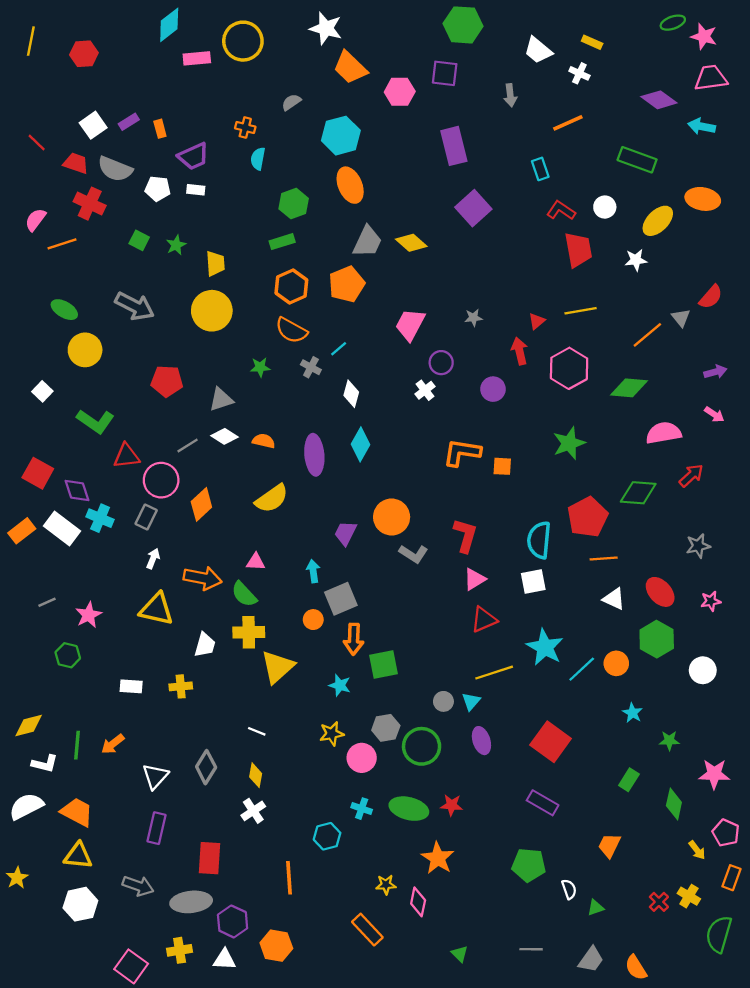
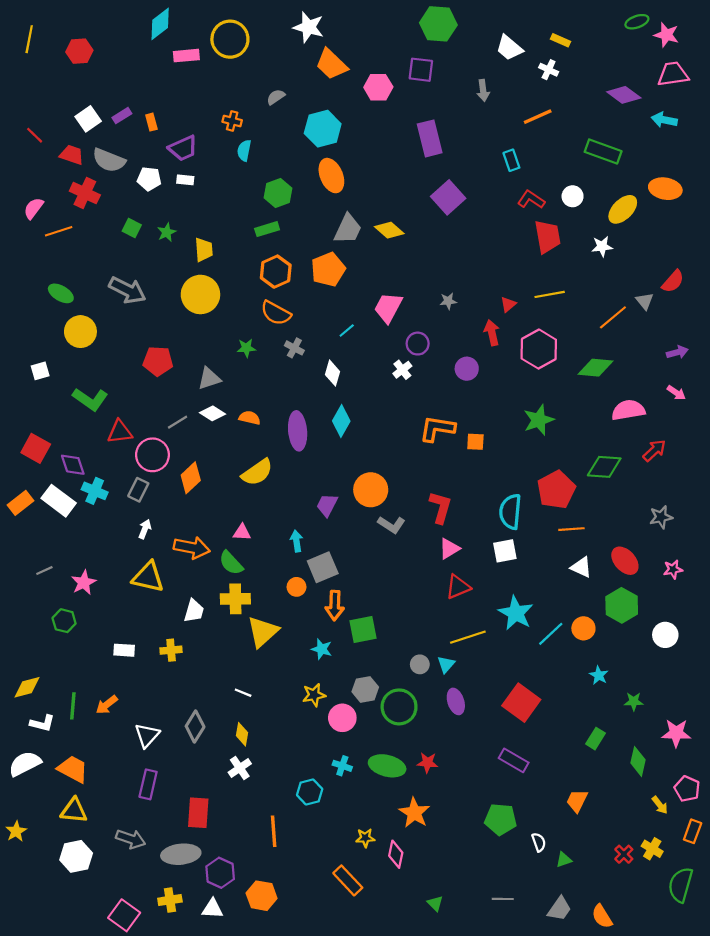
cyan line: (339, 349) -> (347, 330), moved
white square: (42, 391) -> (40, 371), turned 30

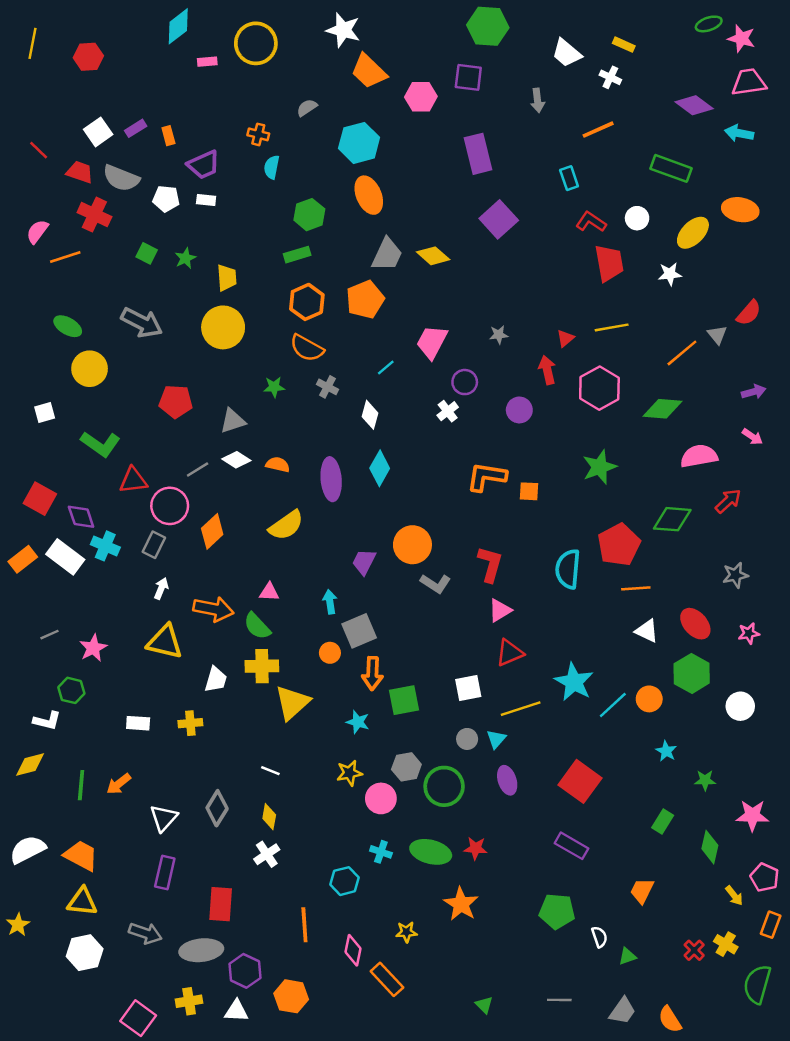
pink rectangle: (186, 56) -> (207, 62), size x0.7
white square: (505, 551) -> (468, 688), moved
white L-shape: (42, 723) -> (47, 721), moved
pink diamond: (396, 854) -> (353, 950), moved

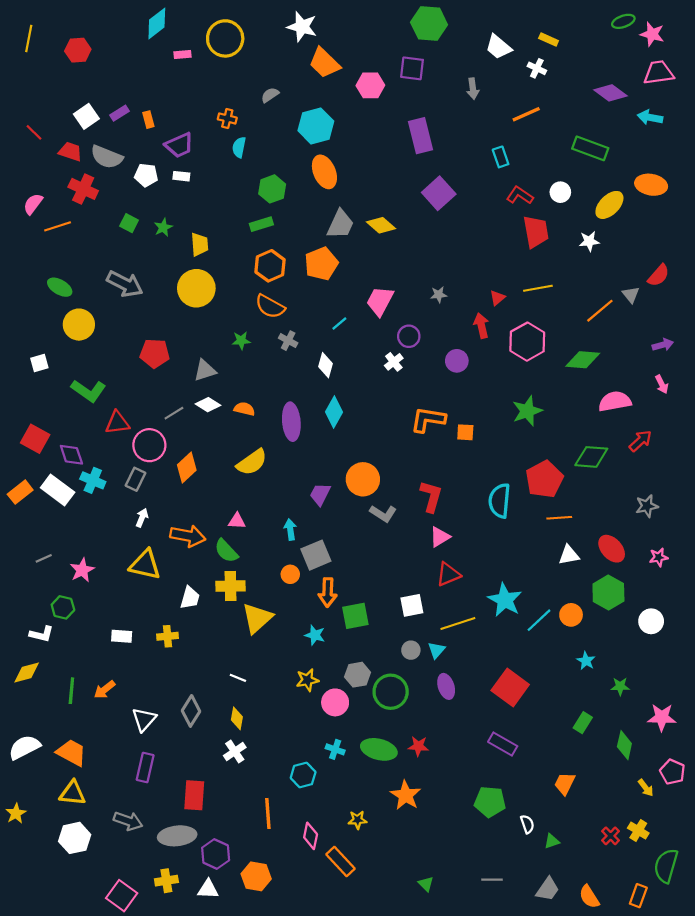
pink arrow: (752, 437) -> (662, 384), turned 30
white triangle: (647, 631) -> (569, 555), turned -35
orange rectangle: (771, 925) -> (638, 896), moved

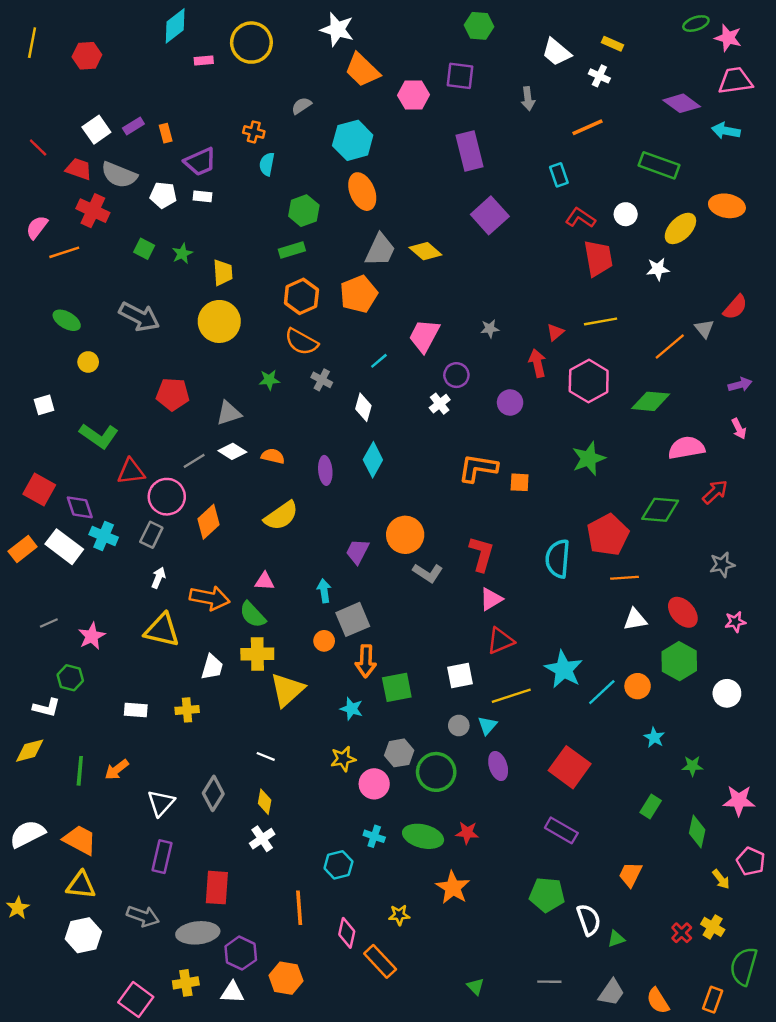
green hexagon: (429, 23) -> (479, 26), size x0.7
yellow circle: (79, 325) -> (88, 362), size x0.6
purple ellipse: (291, 422) -> (325, 470), size x0.7
white semicircle: (527, 824) -> (589, 920), size x1.5

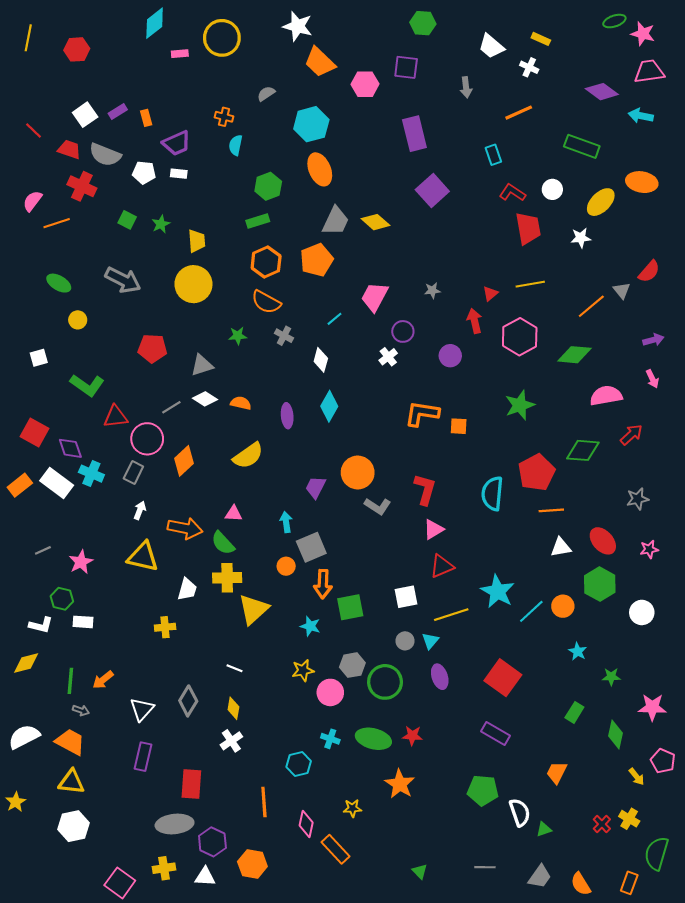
white rectangle: (136, 710) -> (83, 622), moved
gray arrow: (143, 916) -> (81, 710), moved, size x0.6

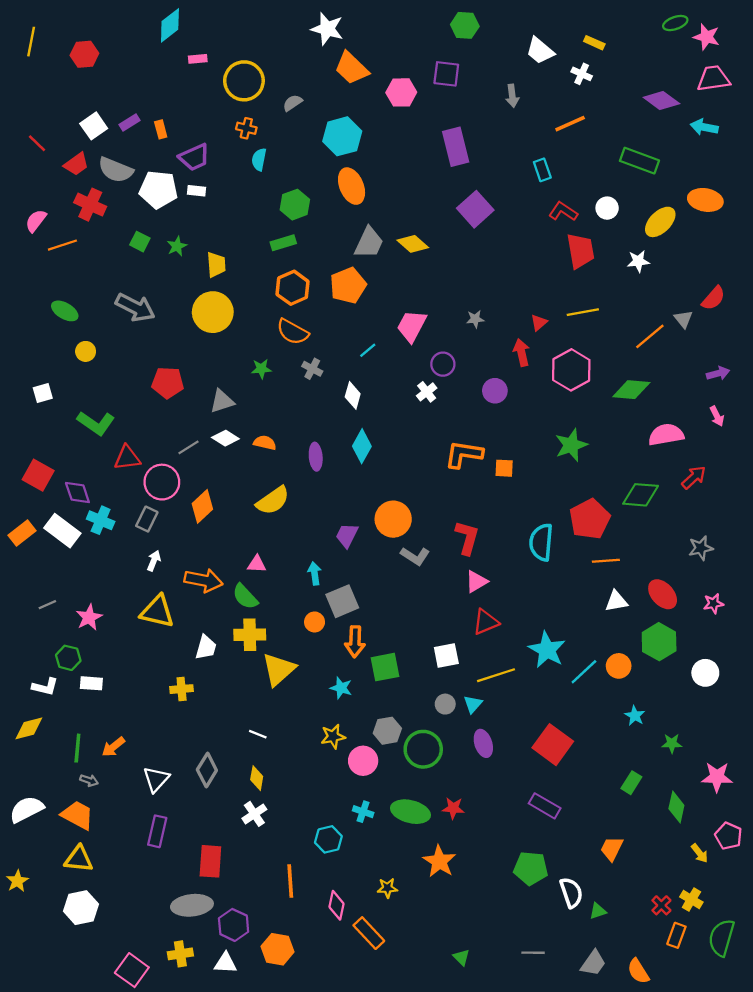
yellow circle: (222, 38) -> (244, 81), moved
red trapezoid: (69, 149) -> (76, 164), turned 125
white pentagon: (144, 173) -> (158, 190), size x1.5
orange rectangle: (629, 883) -> (676, 935), moved

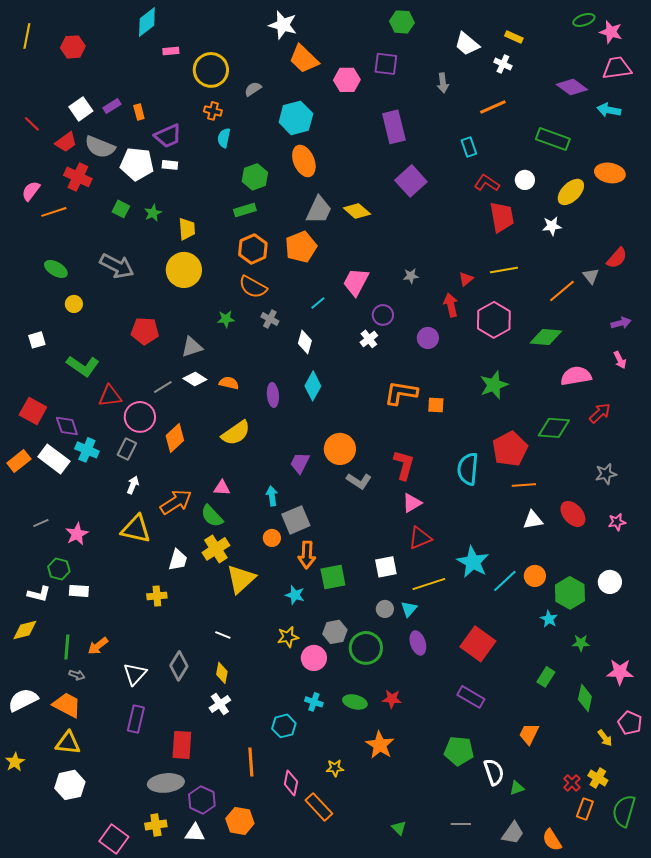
orange arrow: (204, 580) -> (176, 502), turned -44
yellow cross: (250, 635) -> (216, 549), turned -32
green hexagon: (659, 642) -> (570, 593), moved
green ellipse: (410, 812) -> (355, 702), size x0.7

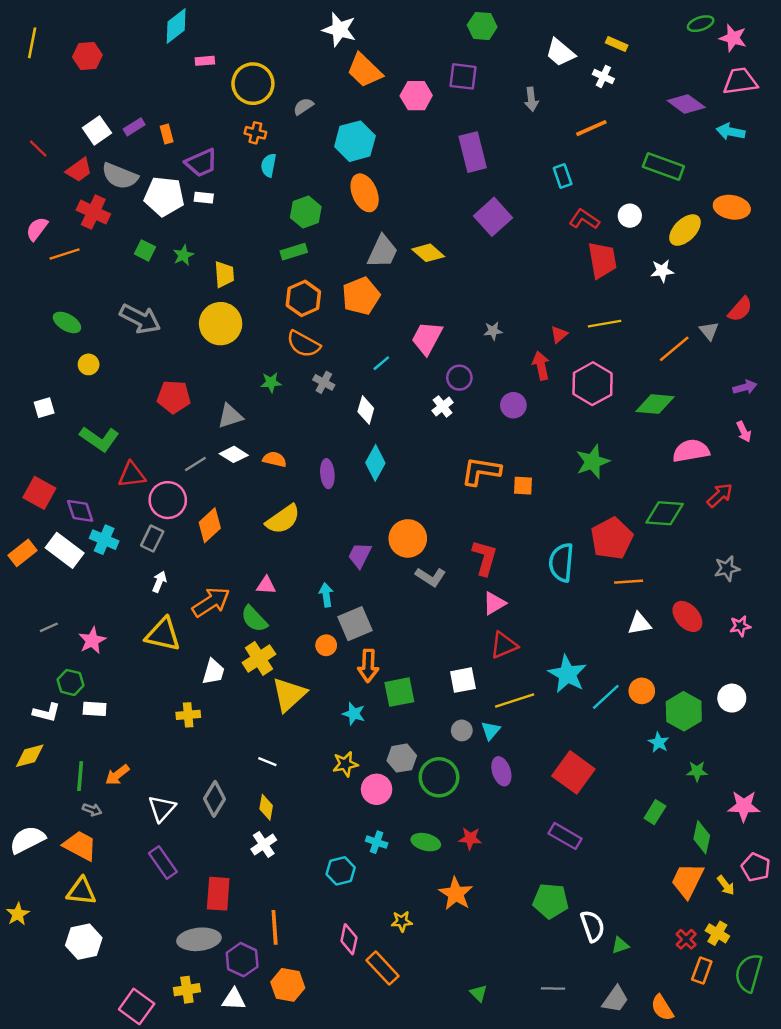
purple rectangle: (136, 719) -> (163, 862), turned -48
orange trapezoid: (529, 734) -> (687, 880), moved, size x1.4
orange line: (251, 762) -> (275, 927), moved

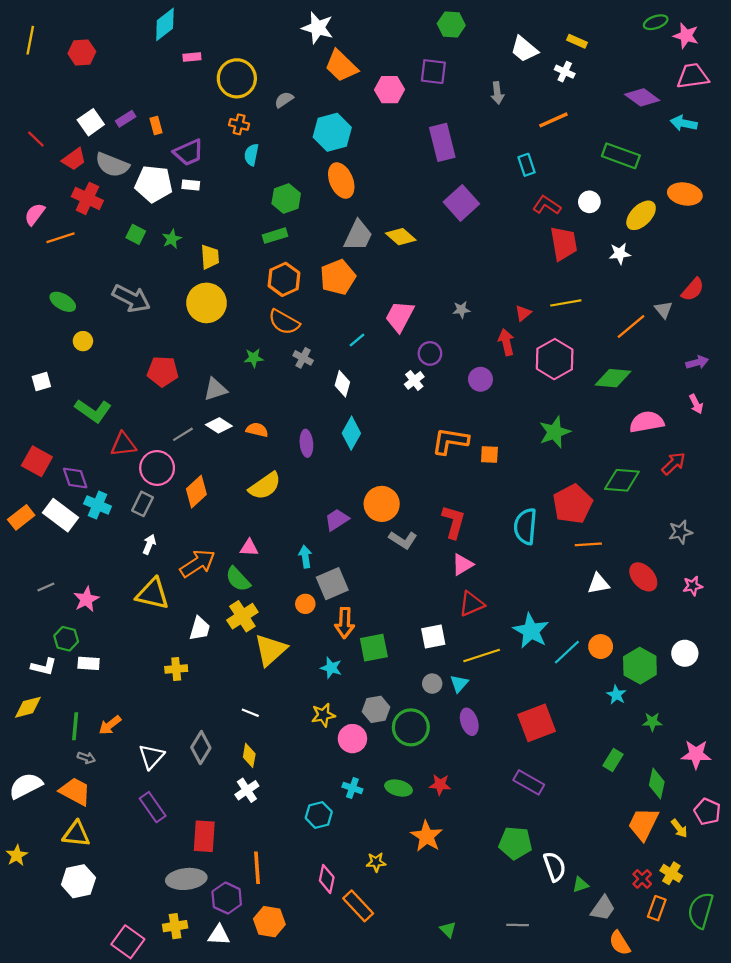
purple trapezoid: (360, 555) -> (337, 520), turned 30
red square: (573, 772) -> (537, 723), turned 33
gray trapezoid: (615, 999) -> (603, 908), moved

